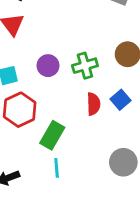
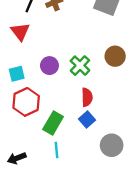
green cross: (85, 66) -> (80, 66), turned -30
blue square: (120, 100) -> (87, 119), moved

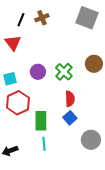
green rectangle: (53, 123) -> (41, 121), turned -30

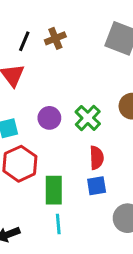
blue square: (70, 118) -> (97, 186), turned 32

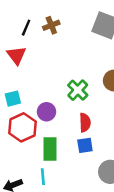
purple circle: (49, 118) -> (47, 112), moved
cyan line: (58, 224) -> (43, 177), moved

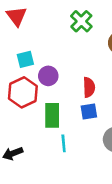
green cross: (78, 90) -> (81, 21), moved
cyan square: (13, 99) -> (25, 59), moved
cyan line: (43, 177) -> (64, 143), moved

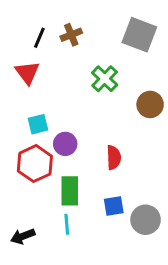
blue square: (89, 111) -> (114, 206), moved
cyan line: (64, 143) -> (67, 224), moved

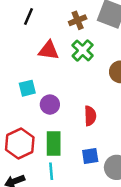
brown cross: (71, 35) -> (78, 20), moved
red triangle: (27, 73) -> (49, 50), moved, turned -45
red hexagon: (35, 164) -> (20, 144), moved

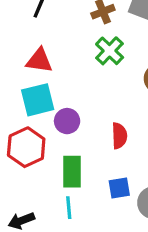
red triangle: (49, 50) -> (39, 61), moved
cyan square: (27, 88) -> (38, 100), size x1.5
red hexagon: (20, 144) -> (26, 147), moved

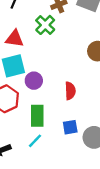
green cross: (110, 51) -> (45, 25), moved
cyan line: (69, 208) -> (35, 141), turned 49

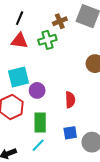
green cross: (45, 25) -> (47, 40), turned 30
red triangle: (15, 39) -> (20, 41), moved

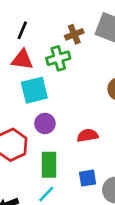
cyan square: (19, 77) -> (34, 90), moved
red semicircle: (70, 100) -> (88, 135), turned -98

